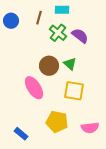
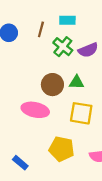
purple semicircle: (80, 36) -> (88, 50), turned 120
green triangle: (70, 64) -> (77, 82), turned -40
pink ellipse: (34, 88) -> (35, 110), turned -45

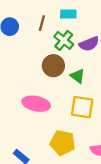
green triangle: (77, 82) -> (78, 76), turned 35
brown circle: (52, 85) -> (53, 66), moved

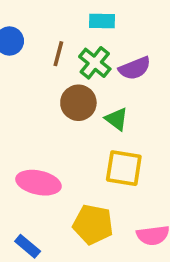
brown line: (42, 23) -> (58, 54), moved
pink ellipse: (36, 104) -> (38, 183), moved

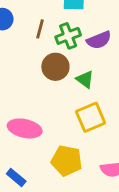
green cross: (95, 63) -> (68, 36), turned 30
yellow square: (124, 168) -> (91, 117), turned -32

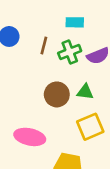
brown circle: (55, 67) -> (57, 94), moved
green triangle: (85, 79) -> (85, 92), turned -30

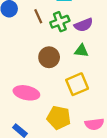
brown line: (44, 45) -> (38, 16), turned -40
green triangle: (85, 92) -> (81, 51), moved

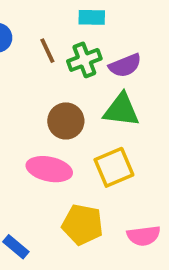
green triangle: (81, 51) -> (121, 110), size x1.5
pink ellipse: (26, 93) -> (49, 169), moved

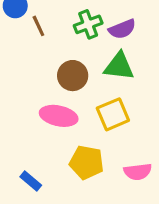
brown line: (47, 51) -> (38, 26), moved

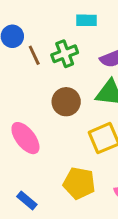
green cross: (88, 24) -> (65, 54), moved
pink ellipse: (59, 116) -> (25, 138), moved, turned 40

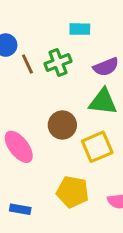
brown circle: (66, 102) -> (62, 125), moved
blue rectangle: (27, 201) -> (20, 209), turned -30

